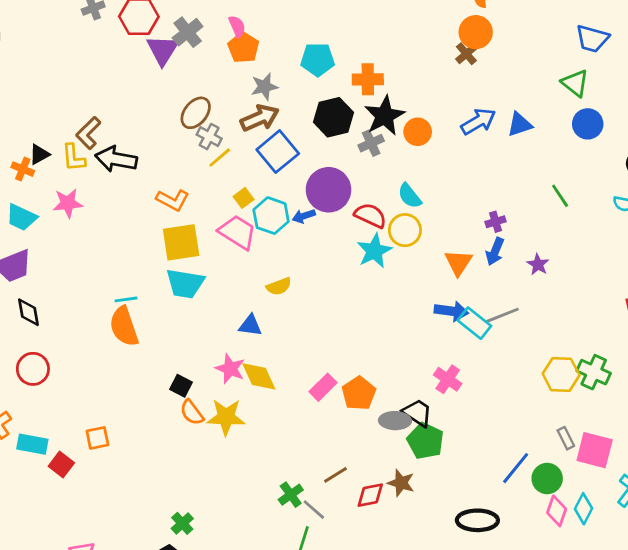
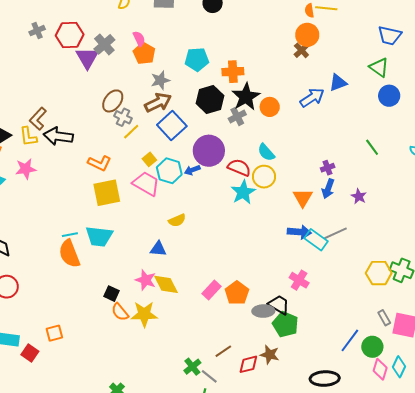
blue triangle: (520, 124) -> (338, 83), moved
cyan trapezoid: (185, 283) -> (99, 236), moved

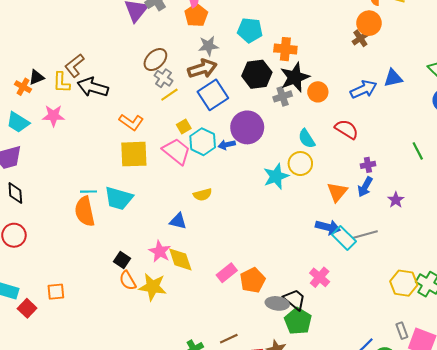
red semicircle: (239, 167) -> (347, 129), moved

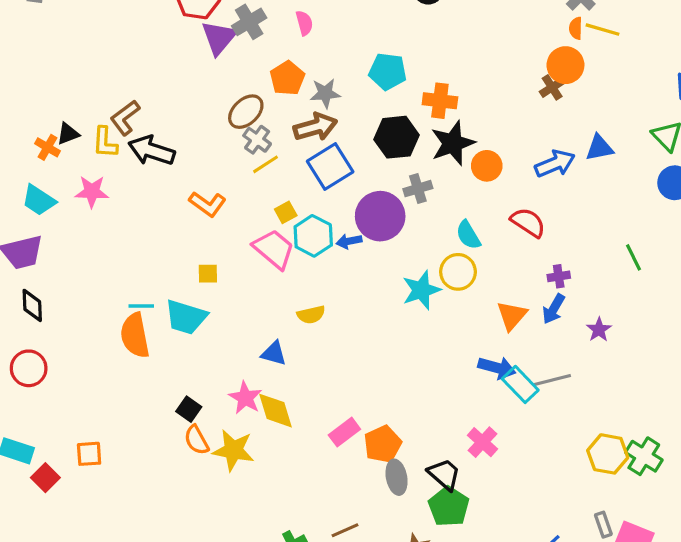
orange pentagon: (196, 15) -> (287, 78), moved
gray cross: (283, 96) -> (418, 189), moved
yellow square: (134, 154) -> (208, 274), moved, size x0.5
gray ellipse: (277, 303) -> (397, 477), moved, turned 70

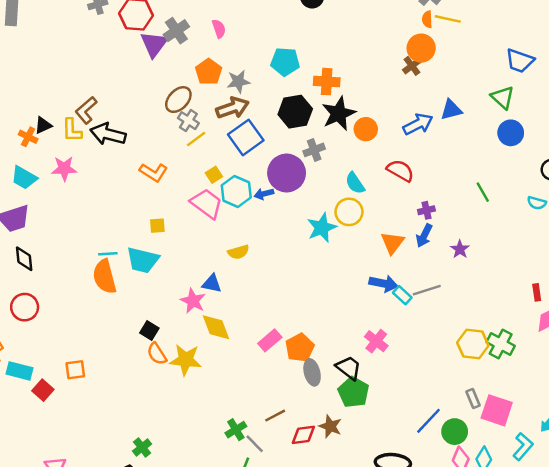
cyan rectangle: (520, 384) -> (402, 295), size x0.7
pink star: (245, 398) -> (193, 301), moved

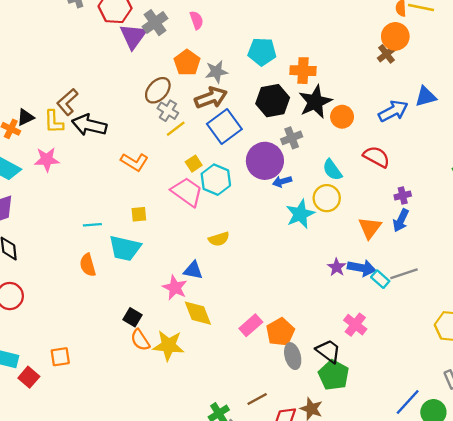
blue arrow: (264, 194) -> (282, 181), moved
purple star: (460, 249) -> (337, 267), moved
cyan line: (108, 254) -> (92, 225), moved
orange semicircle: (104, 277) -> (88, 265), size x0.7

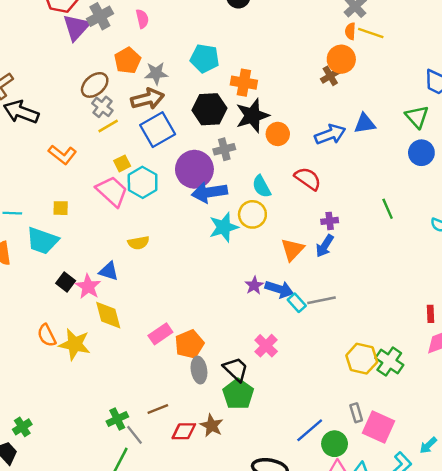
blue arrow: (282, 181) -> (209, 192), size x1.8
black square: (132, 317) -> (66, 282), moved

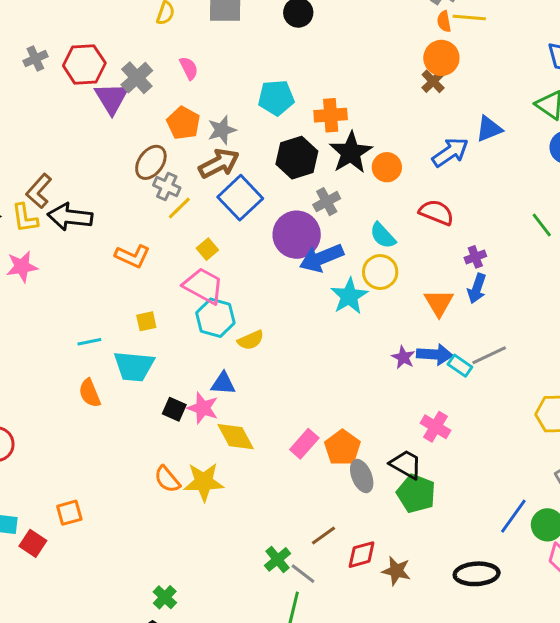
cyan hexagon: (143, 182) -> (215, 318), moved
brown star: (212, 426) -> (396, 571), moved

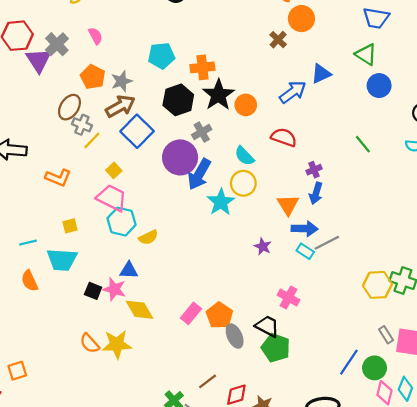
orange circle: (441, 58) -> (301, 19), moved
blue arrow: (321, 258) -> (199, 174), turned -36
blue arrow: (435, 354) -> (305, 229), moved

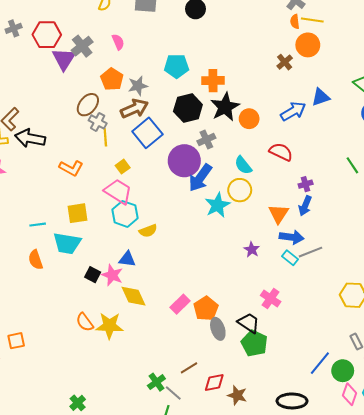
yellow line: (92, 140) -> (105, 137), turned -54
yellow square: (70, 226) -> (78, 213), size x1.5

